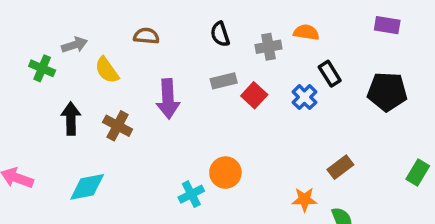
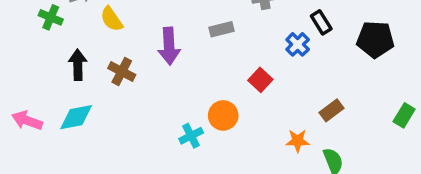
red square: (254, 95) -> (260, 80), moved
cyan diamond: (87, 187) -> (76, 117), moved

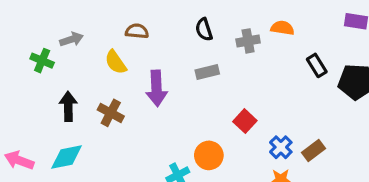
yellow semicircle: (112, 19) -> (116, 62), moved
black rectangle: (321, 22) -> (317, 65), moved
blue cross: (298, 44) -> (281, 147), moved

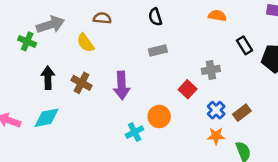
gray arrow: (71, 39) -> (50, 25), size x1.5
gray cross: (248, 41) -> (211, 70), moved
purple arrow: (157, 88) -> (122, 85), moved

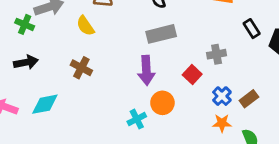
gray rectangle: (158, 51) -> (161, 34), size x1.5
black arrow: (48, 78) -> (26, 62), moved, turned 80
purple arrow: (122, 85) -> (146, 70), moved

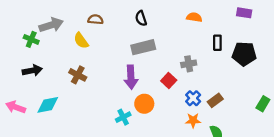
black rectangle: (252, 29) -> (217, 43), turned 32

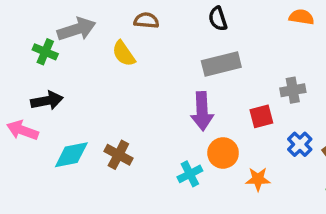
brown cross: (78, 75) -> (118, 155), moved
red square: (169, 80) -> (261, 116), turned 32
pink arrow: (16, 107) -> (23, 130), moved
orange star: (193, 120) -> (258, 179), moved

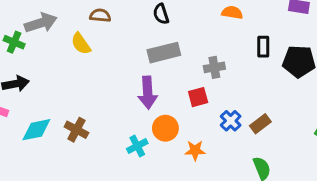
gray cross: (293, 90) -> (214, 67), moved

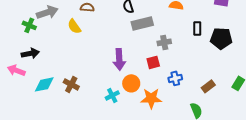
gray rectangle: (164, 53) -> (142, 23), moved
blue cross: (231, 121) -> (175, 78), turned 32
brown rectangle: (260, 124) -> (208, 86), moved
orange star: (195, 150) -> (151, 98), size x1.5

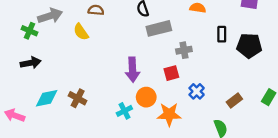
pink arrow: (16, 70) -> (15, 115), moved
blue cross: (175, 78) -> (197, 91), turned -32

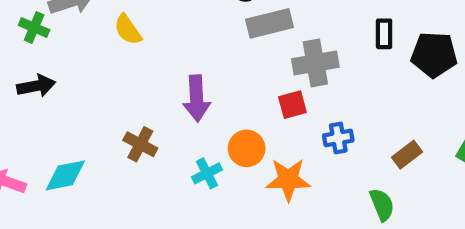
gray cross: (184, 50) -> (315, 63), size x1.5
purple arrow: (132, 70) -> (197, 98), moved
blue cross: (197, 91) -> (338, 138), turned 35
cyan diamond: (47, 98) -> (65, 175), moved
brown cross: (78, 98) -> (140, 144), moved

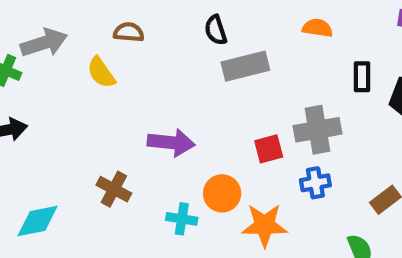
gray cross: (315, 63) -> (318, 130), moved
purple arrow: (197, 98) -> (171, 142), turned -81
cyan cross: (207, 173) -> (182, 219), turned 36

